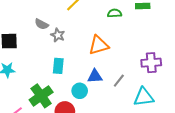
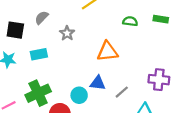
gray semicircle: (42, 24) -> (42, 18), moved, turned 96
cyan rectangle: (58, 66) -> (39, 54), moved, turned 63

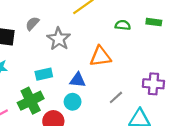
gray star: (67, 33) -> (59, 39), size x1.5
cyan rectangle: (39, 54) -> (44, 74), moved
blue triangle: (98, 83) -> (78, 80), moved

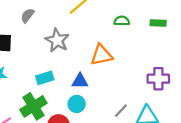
green rectangle: (154, 22) -> (158, 23), moved
gray semicircle: (32, 24) -> (27, 15), moved
gray line: (116, 97) -> (121, 111), moved

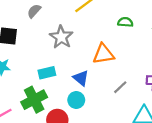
blue triangle: (80, 81) -> (81, 78), turned 35
gray line: (121, 111) -> (120, 87), moved

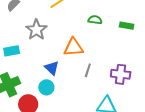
cyan rectangle: (47, 73) -> (12, 51), moved
gray line: (120, 87) -> (88, 70), moved, turned -32

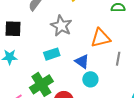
cyan rectangle: (12, 51) -> (52, 54), moved
cyan circle: (46, 87) -> (90, 79), moved

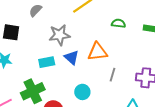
gray star: (61, 26) -> (59, 35), turned 30
blue triangle: (82, 61) -> (72, 57), moved

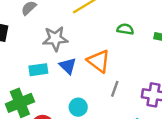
orange triangle: (97, 52) -> (99, 61), turned 40

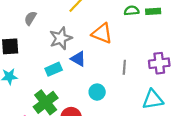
green semicircle: (125, 29) -> (132, 11), moved
orange triangle: (99, 61) -> (102, 33), moved

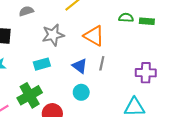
gray semicircle: (30, 18) -> (26, 11), turned 32
blue triangle: (78, 59) -> (80, 66), moved
gray line: (124, 67) -> (102, 63), moved

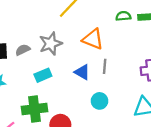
gray semicircle: (26, 11) -> (23, 50), moved
cyan circle: (81, 92) -> (100, 101), moved
green cross: (30, 95) -> (35, 109), turned 30

